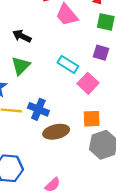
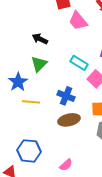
blue cross: (38, 109) -> (66, 96), moved

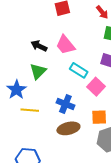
pink trapezoid: (78, 21) -> (65, 45), moved

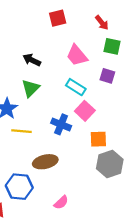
pink trapezoid: (65, 45) -> (77, 55), moved
pink square: (96, 87) -> (85, 111), moved
brown ellipse: (68, 128) -> (45, 162), moved

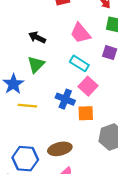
orange square: (98, 139) -> (86, 113), moved
brown ellipse: (45, 162) -> (60, 149), moved

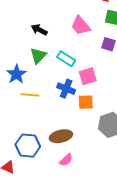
cyan rectangle: (79, 63) -> (66, 59), moved
pink square: (88, 86) -> (88, 76), turned 30

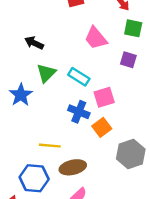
black arrow: (39, 30) -> (34, 43), moved
yellow line: (30, 95) -> (50, 146), moved
orange square: (86, 102) -> (102, 127), turned -35

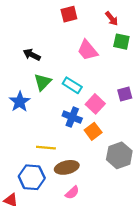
purple square: (128, 60) -> (125, 94), moved, turned -32
pink square: (104, 97) -> (95, 104), turned -30

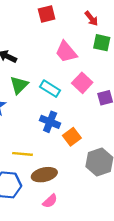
pink square: (95, 104) -> (82, 83), moved

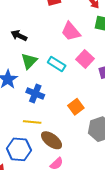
blue cross: (50, 122) -> (35, 94), moved
brown ellipse: (44, 175) -> (52, 140), turned 50

